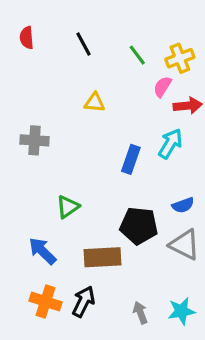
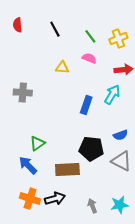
pink semicircle: (162, 87) -> (89, 58), moved, turned 80
green triangle: (68, 207) -> (37, 143), moved
black arrow: (83, 302) -> (55, 199), turned 48

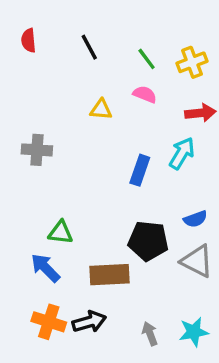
green triangle: (37, 143) -> (61, 232), turned 42

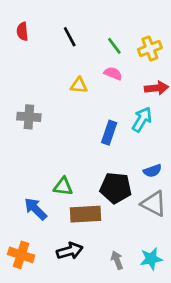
green triangle: (61, 232) -> (63, 187), moved
orange cross: (49, 322) -> (21, 255), moved

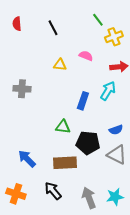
green line: (114, 46) -> (98, 20), moved
green triangle: (63, 187) -> (63, 127), moved
black arrow: (70, 251) -> (53, 191), turned -114
gray arrow: (117, 260) -> (89, 198), size x1.5

